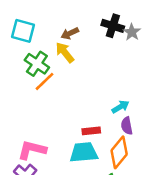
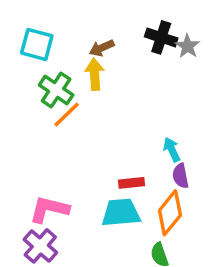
yellow arrow: (65, 52) -> (95, 74), turned 35
cyan arrow: (120, 107) -> (172, 150), turned -84

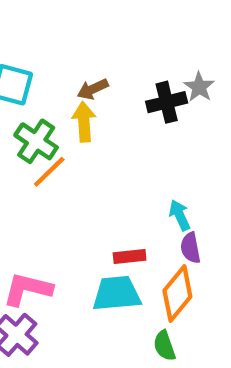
black cross: (161, 37) -> (167, 102), moved, turned -32

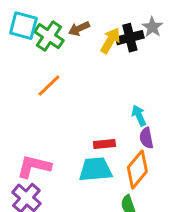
yellow arrow: (84, 122) -> (110, 41), moved, turned 35
green cross: (36, 141) -> (49, 36), moved

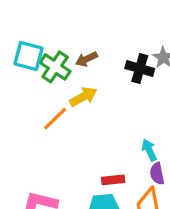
black cross: (130, 38) -> (140, 68), turned 30
yellow arrow: (110, 41) -> (83, 97), moved, turned 30

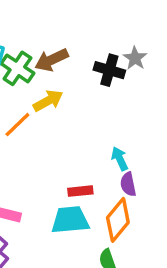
brown arrow: (86, 59) -> (51, 60), size x1.4

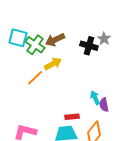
purple semicircle: (128, 184) -> (104, 105), moved

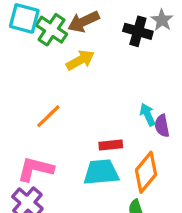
orange line: (35, 78) -> (48, 116), moved

